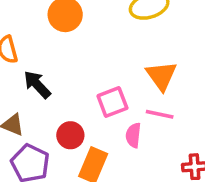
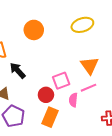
pink line: (160, 114) -> (89, 88), turned -35
red circle: (70, 135) -> (46, 95), moved

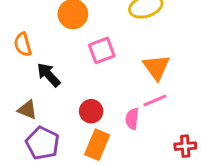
pink square: (61, 81) -> (102, 50), moved

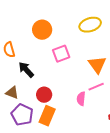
red circle: (91, 111) -> (44, 95), moved
orange rectangle: (97, 145) -> (47, 116), moved

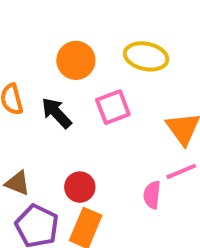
yellow ellipse: (90, 25) -> (146, 56), moved, turned 30
black arrow: (26, 70) -> (56, 113), moved

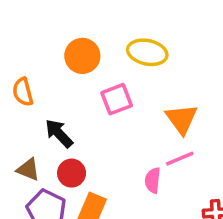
black arrow: (56, 113) -> (59, 133), moved
red circle: (80, 187) -> (72, 173), moved

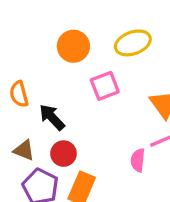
yellow ellipse: (147, 52) -> (133, 43), turned -32
orange semicircle: (23, 92) -> (19, 94), moved

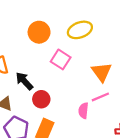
pink square: (105, 86) -> (61, 59), turned -36
red circle: (64, 154) -> (41, 99), moved

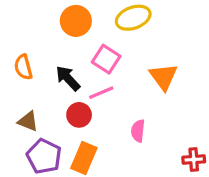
black arrow: (24, 81) -> (68, 78), moved
pink line: (100, 97) -> (101, 93), moved

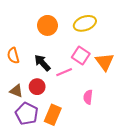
pink square: (106, 59) -> (81, 56), moved
red circle: (79, 115) -> (37, 87), moved

